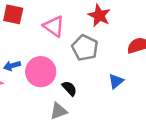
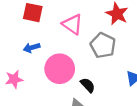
blue arrow: (12, 66) -> (32, 48), moved

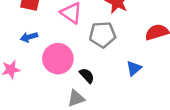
gray pentagon: (103, 45) -> (103, 35), turned -30

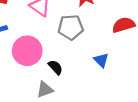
blue triangle: (134, 68) -> (101, 60), turned -35

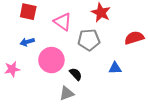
blue triangle: (101, 60) -> (115, 68), turned -48

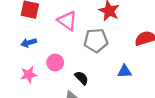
pink circle: (51, 60) -> (55, 63), size x0.6
pink star: (12, 69) -> (29, 75), moved

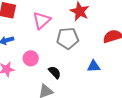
pink triangle: (67, 21) -> (42, 20), turned 42

